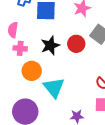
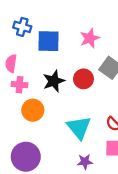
cyan triangle: (54, 88) -> (79, 128), moved

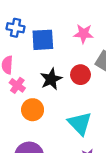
pink star: (90, 38) -> (84, 34), turned 30
pink cross: (19, 85) -> (17, 85), turned 35

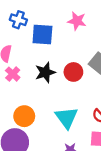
pink star: (84, 34) -> (77, 21), moved
orange circle: (33, 110) -> (24, 116), moved

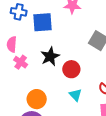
red circle: (73, 72) -> (71, 69), moved
cyan triangle: (67, 118) -> (75, 95), size x0.6

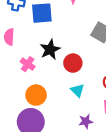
pink cross: (21, 62) -> (28, 64), moved

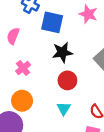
black star: (50, 50) -> (62, 52), moved

